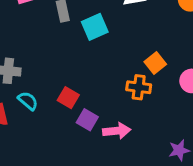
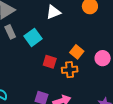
red square: (68, 98) -> (50, 62), moved

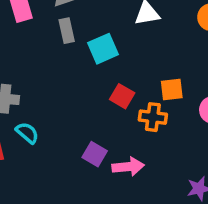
orange square: (77, 52) -> (172, 90), turned 32

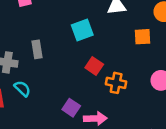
gray rectangle: (67, 31) -> (37, 49), moved
orange square: (172, 90) -> (142, 37), moved

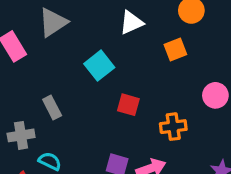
orange cross: (116, 83) -> (173, 127), moved

